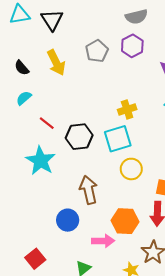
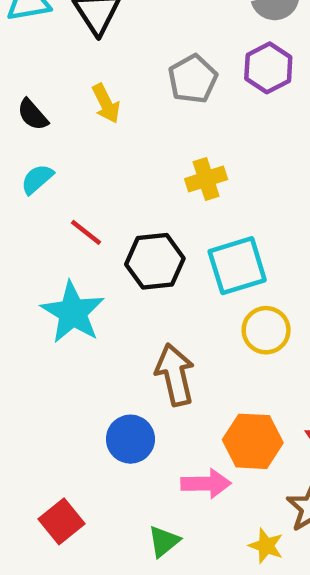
yellow arrow: (56, 63) -> (106, 103), size x0.7
yellow cross: (127, 110) -> (206, 179), moved

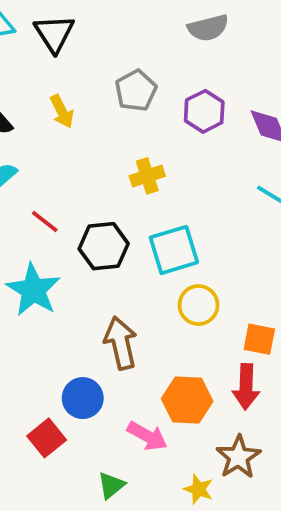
purple hexagon: (268, 68) -> (204, 111), moved
pink arrow: (206, 484) -> (147, 436), turned 30
red square: (62, 521) -> (47, 438), moved

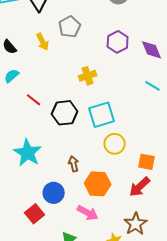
gray pentagon: (136, 90) -> (70, 27), moved
cyan star: (33, 290) -> (28, 153), moved
brown arrow: (121, 343) -> (74, 164), size x0.6
red arrow: (246, 387) -> (140, 187), turned 45
orange hexagon: (187, 400) -> (98, 184), moved

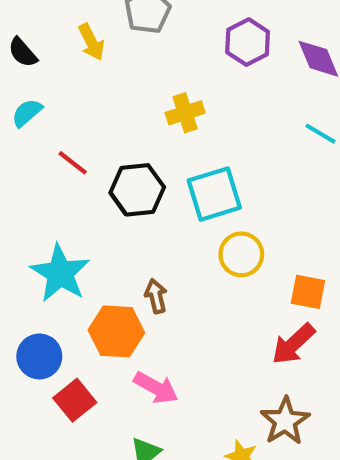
orange hexagon: (98, 184) -> (116, 331), moved
blue circle: (54, 193) -> (39, 356), moved
pink arrow: (88, 213) -> (156, 388), moved

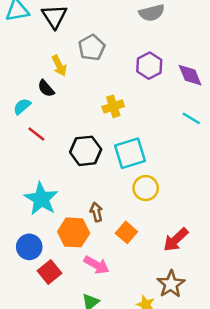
black semicircle: (23, 52) -> (46, 88), moved
red line: (73, 163) -> (36, 134), moved
orange square: (308, 292) -> (126, 232), moved, turned 30

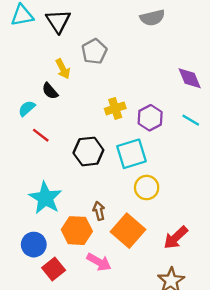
purple hexagon: (149, 66) -> (150, 118), moved
orange square: (126, 232) -> (128, 231), size x1.6

